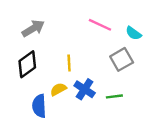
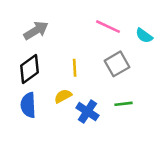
gray square: (122, 59) -> (117, 64), moved
blue cross: (85, 89) -> (87, 112), moved
blue semicircle: (39, 106) -> (28, 105), moved

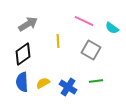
gray square: (117, 64) -> (91, 50), turned -30
yellow line: (75, 68) -> (58, 41), moved
yellow semicircle: (63, 96) -> (43, 83), moved

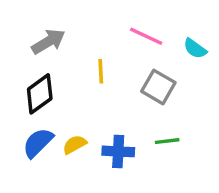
blue semicircle: (22, 82) -> (38, 143), turned 48
blue cross: (68, 87) -> (118, 151), turned -30

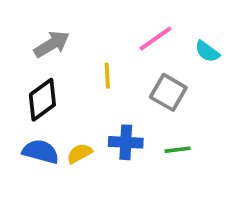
pink line: (146, 36) -> (155, 39), turned -60
blue semicircle: (38, 143) -> (41, 152), turned 60
blue cross: (118, 151) -> (126, 142), moved

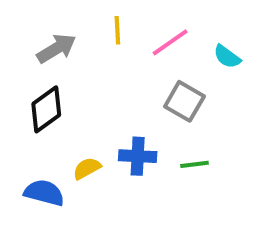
yellow line: (107, 76) -> (117, 30), moved
blue semicircle: (41, 152) -> (44, 193), moved

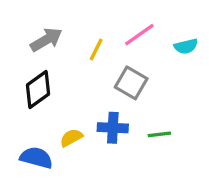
yellow line: (117, 30) -> (96, 50), moved, turned 30
cyan semicircle: (227, 57) -> (186, 46), turned -50
gray square: (184, 101) -> (131, 83), moved

